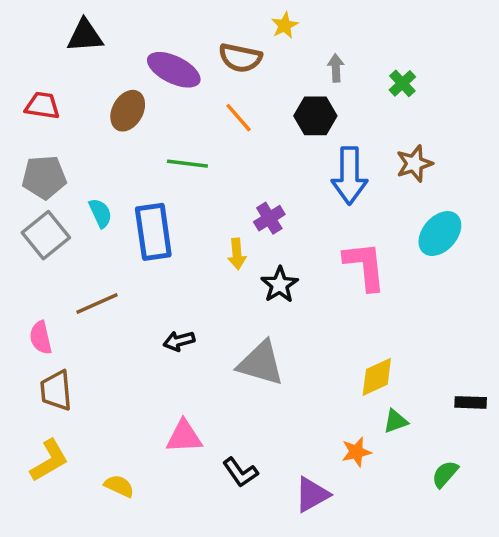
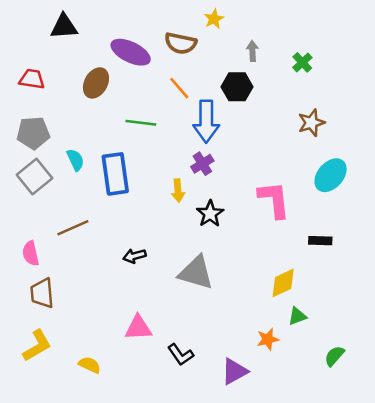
blue arrow: (349, 176) -> (206, 121), moved
black rectangle: (471, 402) -> (320, 241), moved

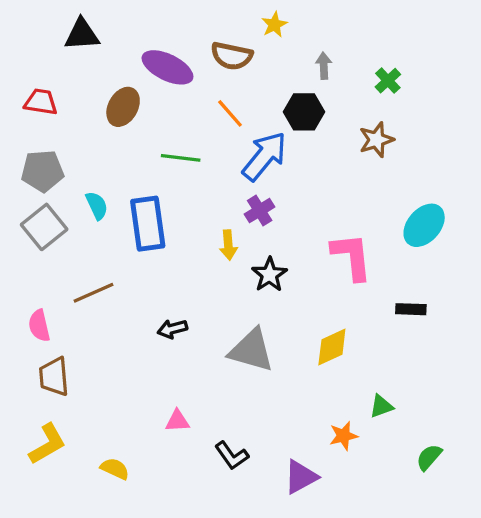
blue arrow: (206, 121) -> (265, 156), turned -141
brown star: (311, 123) -> (376, 140), moved
yellow diamond: (283, 283) -> (332, 347), moved
pink triangle: (138, 328) -> (177, 421), size x0.7

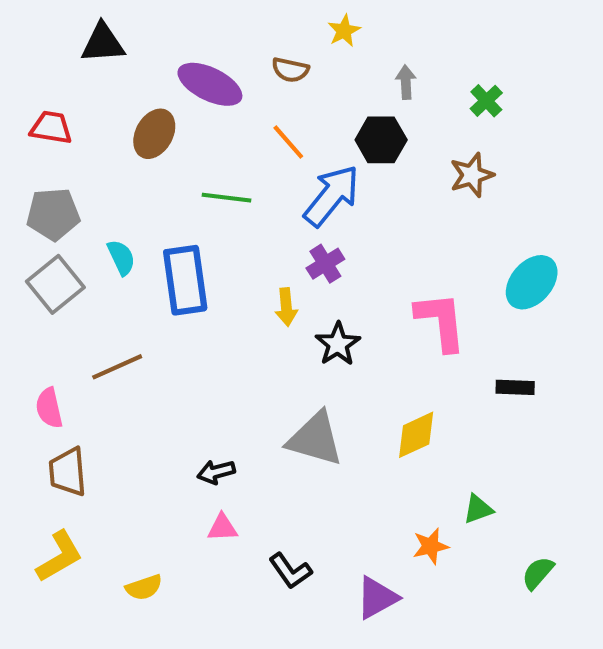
brown semicircle: (232, 56) -> (290, 70), size x0.7
black arrow: (172, 329) -> (216, 472), moved
yellow semicircle: (115, 469) -> (144, 587), turned 136

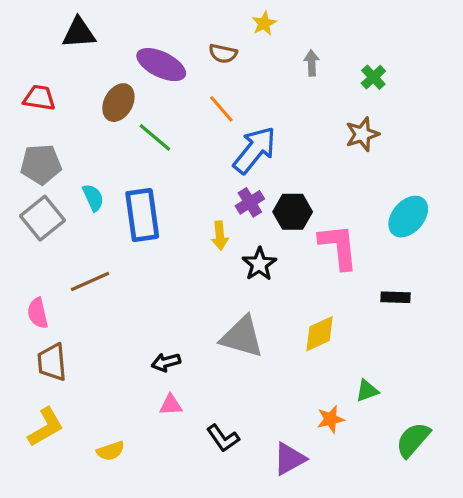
black hexagon: (381, 140) -> (293, 212), moved
green line: (226, 198) -> (155, 137), moved, turned 33
green semicircle: (538, 573) -> (413, 440), size x1.4

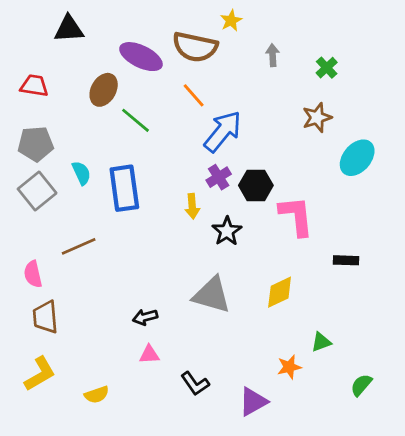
brown semicircle: (223, 53) -> (195, 47), size x1.8
cyan ellipse: (408, 217) -> (357, 158), moved
green semicircle: (413, 440) -> (361, 385), size x0.7

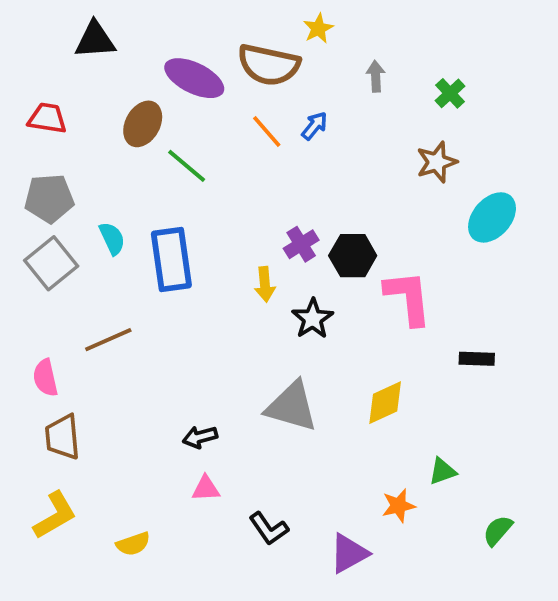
blue arrow: (223, 131) -> (315, 126), moved, size x0.5

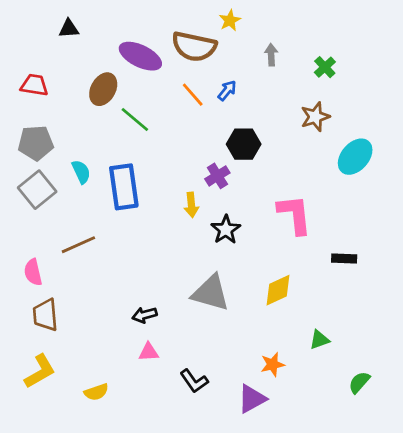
black triangle: (95, 40) -> (69, 29), size x0.7
black hexagon: (353, 256) -> (244, 144), moved
orange star: (398, 506) -> (273, 364), moved

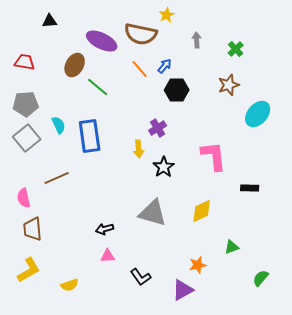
black hexagon: (244, 144) -> (177, 90), moved

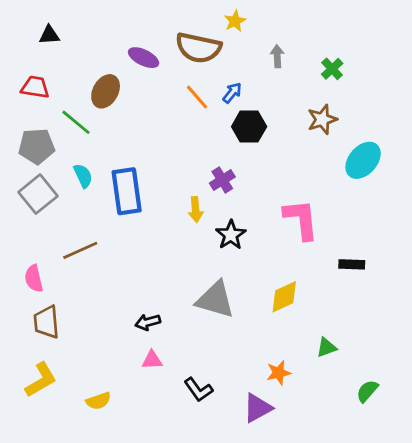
black triangle: (50, 21) -> (49, 35), moved
purple ellipse: (102, 41) -> (144, 58), size x0.7
green line: (98, 87) -> (76, 122), moved

